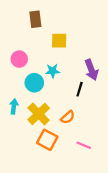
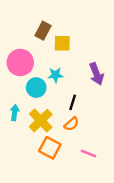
brown rectangle: (35, 19) -> (43, 31), moved, turned 35
pink circle: (19, 59) -> (20, 62), size x1.5
black line: (80, 89) -> (73, 102), moved

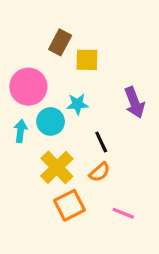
black line: (73, 102) -> (101, 142), turned -42
cyan arrow: (15, 113) -> (20, 131), moved
orange square: (50, 148) -> (70, 205), turned 35

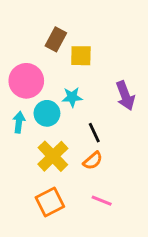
orange square: (70, 205) -> (50, 202), moved
pink line: (123, 213) -> (102, 201), moved

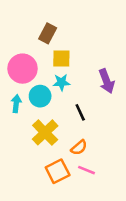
yellow square: (81, 56) -> (61, 59), moved
orange semicircle: (93, 161) -> (79, 148), moved
orange square: (50, 202) -> (58, 171), moved

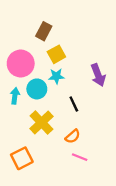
yellow square: (61, 59) -> (56, 54), turned -30
orange square: (58, 171) -> (22, 158), moved

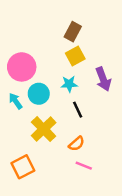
brown rectangle: (44, 31) -> (73, 32), moved
yellow square: (56, 54) -> (75, 56), moved
cyan star: (56, 76) -> (69, 84), moved
cyan arrow: (15, 96) -> (16, 101), turned -42

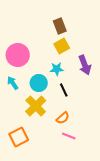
brown rectangle: (73, 32) -> (60, 26), turned -49
cyan circle: (39, 94) -> (39, 83), moved

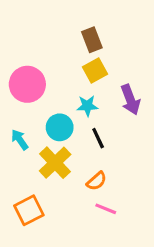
cyan arrow: (13, 83) -> (20, 140), moved

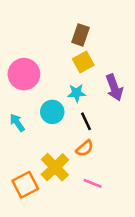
brown rectangle: (92, 40) -> (81, 35), turned 40
yellow cross: (55, 163) -> (55, 167), moved
orange semicircle: (97, 181) -> (85, 148), moved

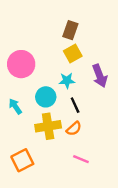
yellow cross: (55, 167) -> (48, 126), moved, turned 35

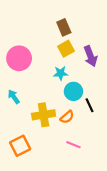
brown rectangle: (70, 30) -> (64, 27), turned -42
purple arrow: (100, 76) -> (91, 56), moved
cyan circle: (46, 97) -> (73, 91), moved
black line: (75, 105) -> (89, 105), moved

